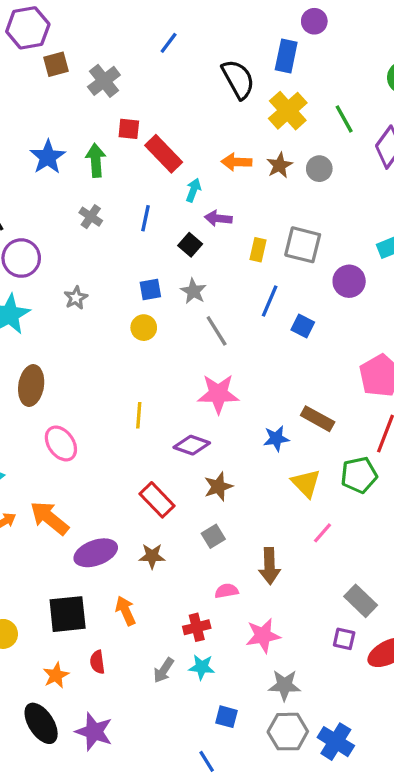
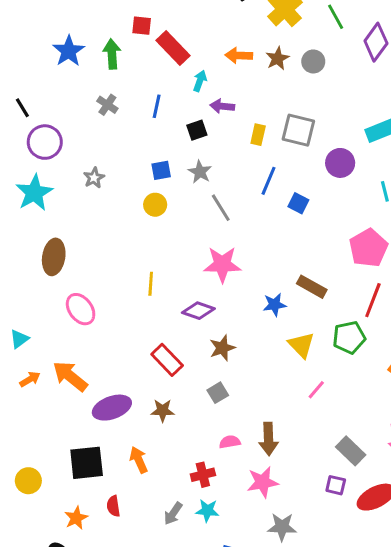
black square: (190, 245) -> (197, 130), turned 30
brown arrow: (270, 566) -> (269, 439), moved

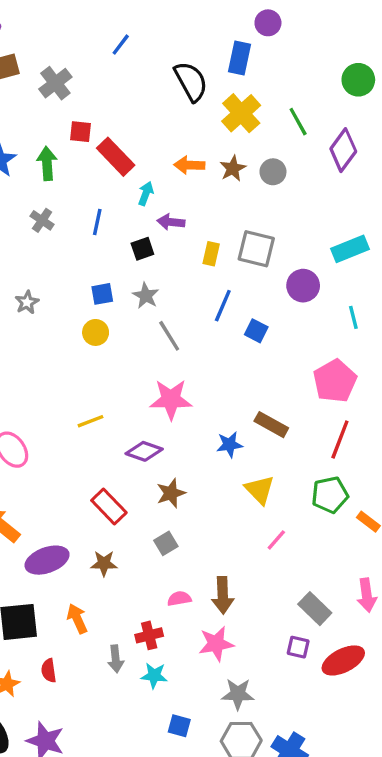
yellow line: (151, 284) -> (91, 421), turned 65
green pentagon: (349, 337) -> (330, 495), moved
gray arrow: (173, 514) -> (116, 659), moved, turned -40

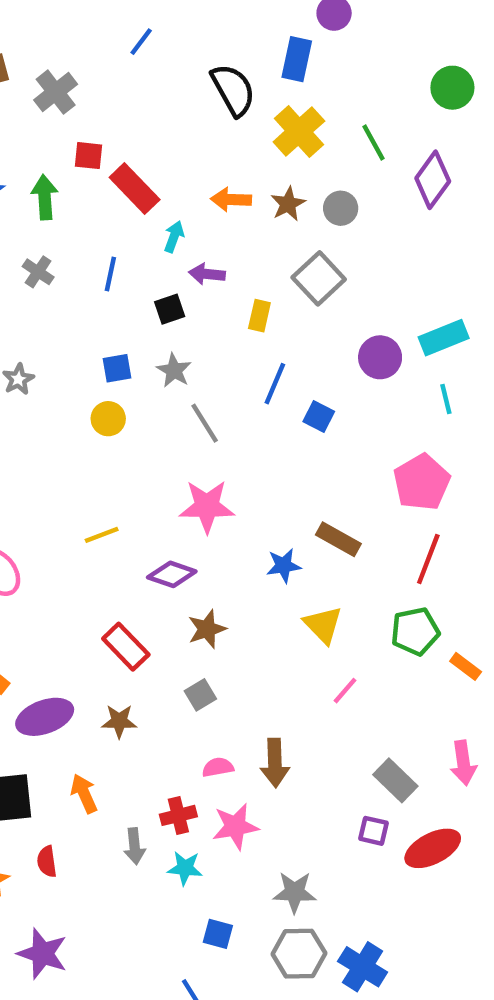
gray square: (256, 249) -> (319, 278), moved, turned 33
cyan rectangle: (350, 249) -> (444, 338), moved
pink star: (216, 644) -> (235, 826), moved

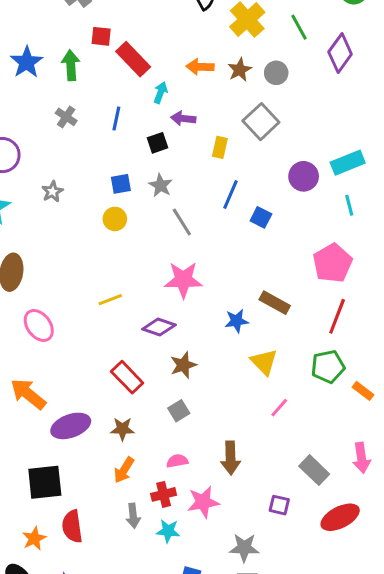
pink semicircle: (218, 767) -> (177, 461), moved
orange arrow: (84, 794) -> (124, 470), moved, turned -124
purple square: (373, 831) -> (279, 505), moved
red semicircle: (47, 862) -> (72, 526), size x1.5

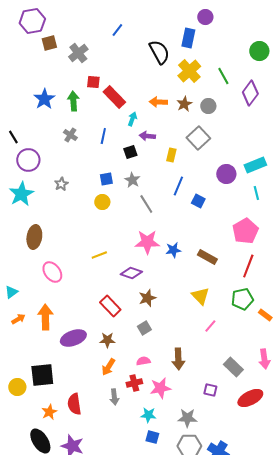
blue star: (237, 321) -> (173, 250), moved
orange arrow: (28, 394) -> (45, 317), turned 50
black square: (45, 482) -> (42, 375), moved
cyan star: (168, 531) -> (148, 415), moved

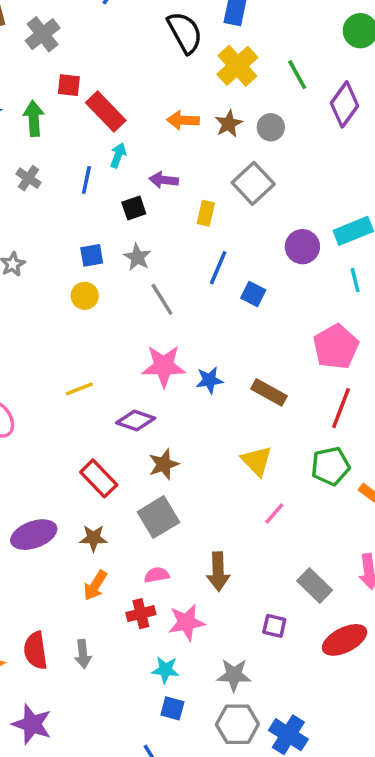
cyan arrow: (132, 119) -> (118, 155), moved
gray square: (144, 328) -> (158, 517), size x1.6
gray arrow: (114, 397) -> (83, 654), moved

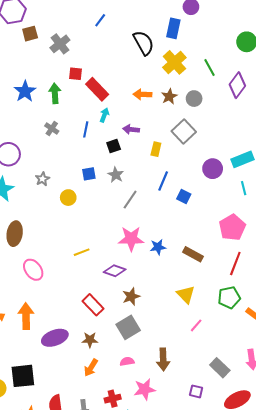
yellow circle: (85, 296) -> (68, 198), moved
gray line: (162, 299) -> (130, 200), turned 66
red cross: (141, 614) -> (113, 399), moved

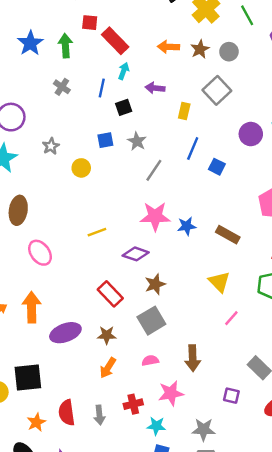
black square: (114, 146) -> (124, 107), moved

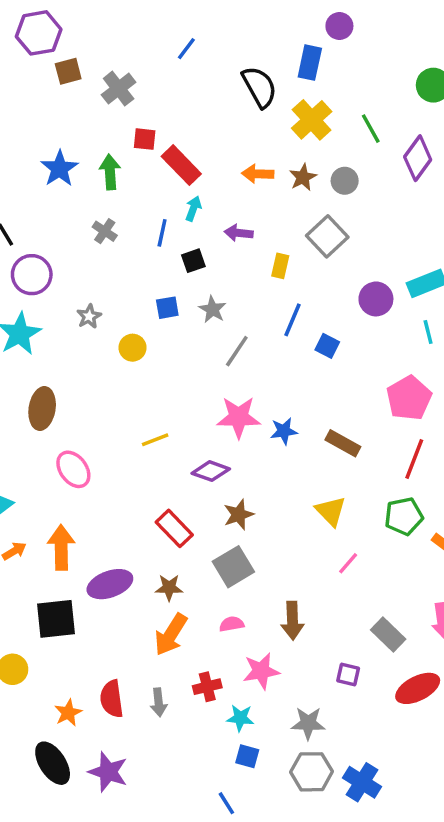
orange arrow: (108, 368) -> (171, 635), size x1.4
black square: (28, 377) -> (56, 619), moved

